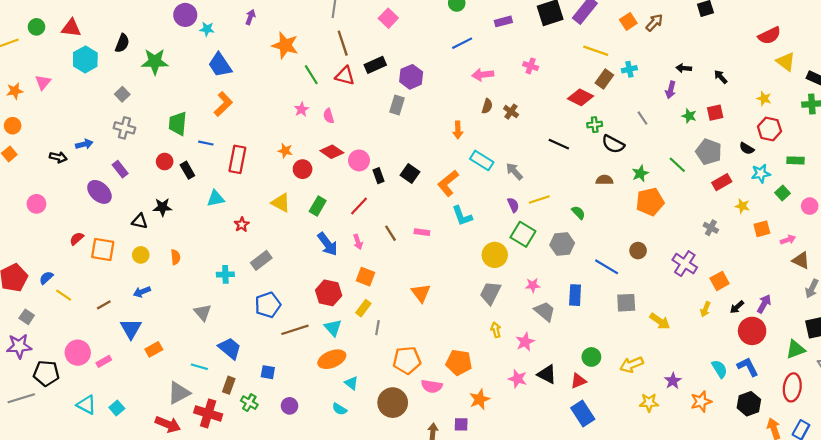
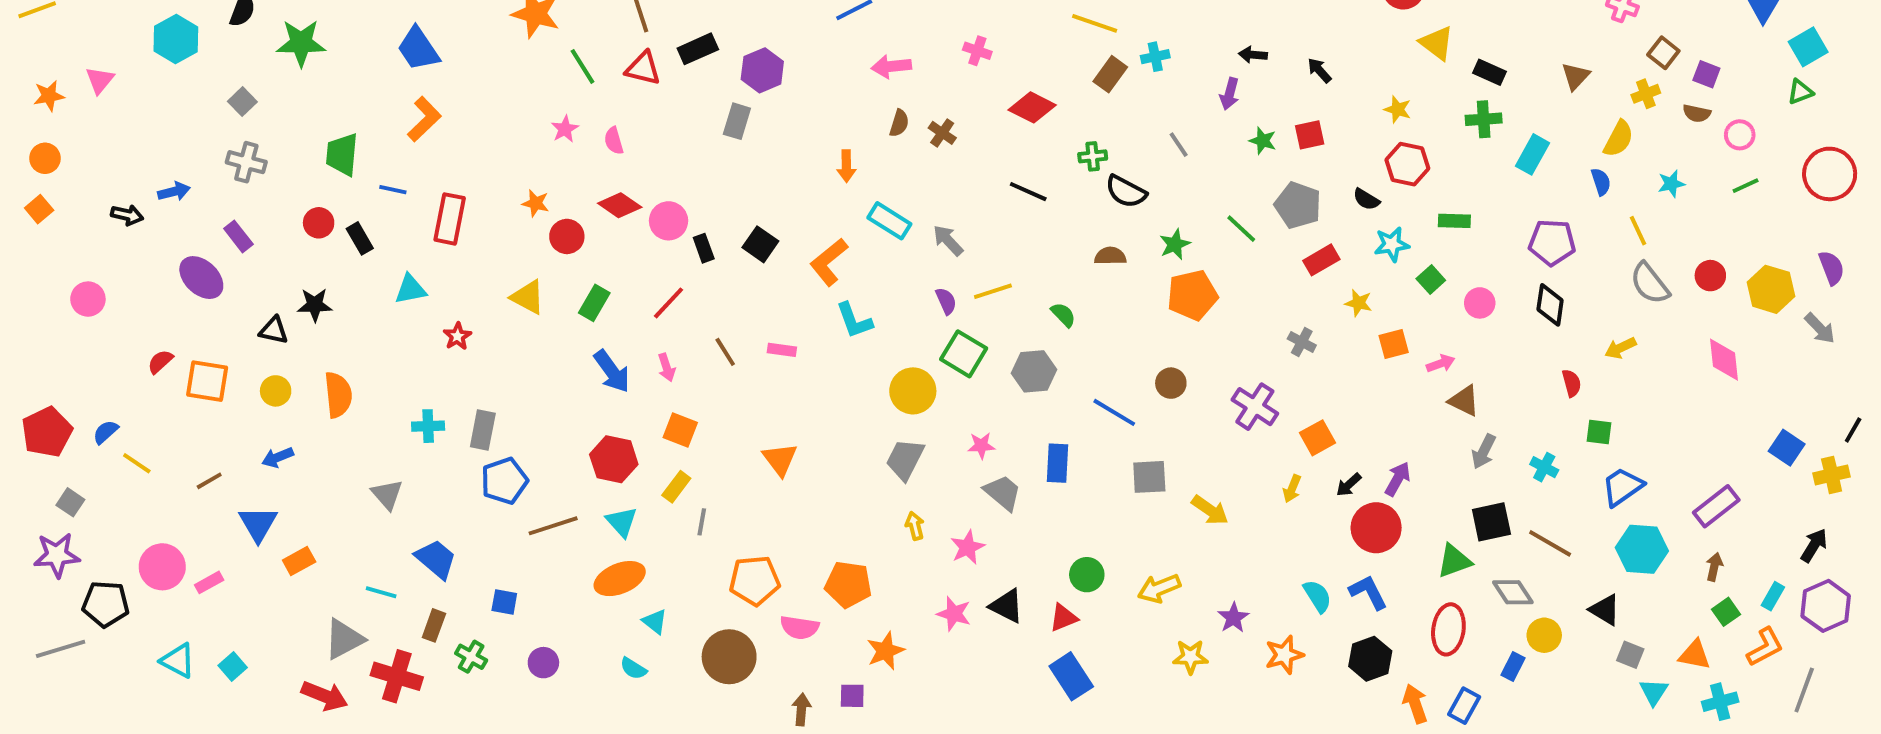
red diamond: (581, 97) -> (1032, 107), moved
orange semicircle: (175, 257) -> (338, 395), size x1.6
gray rectangle: (261, 260) -> (483, 430), moved, turned -42

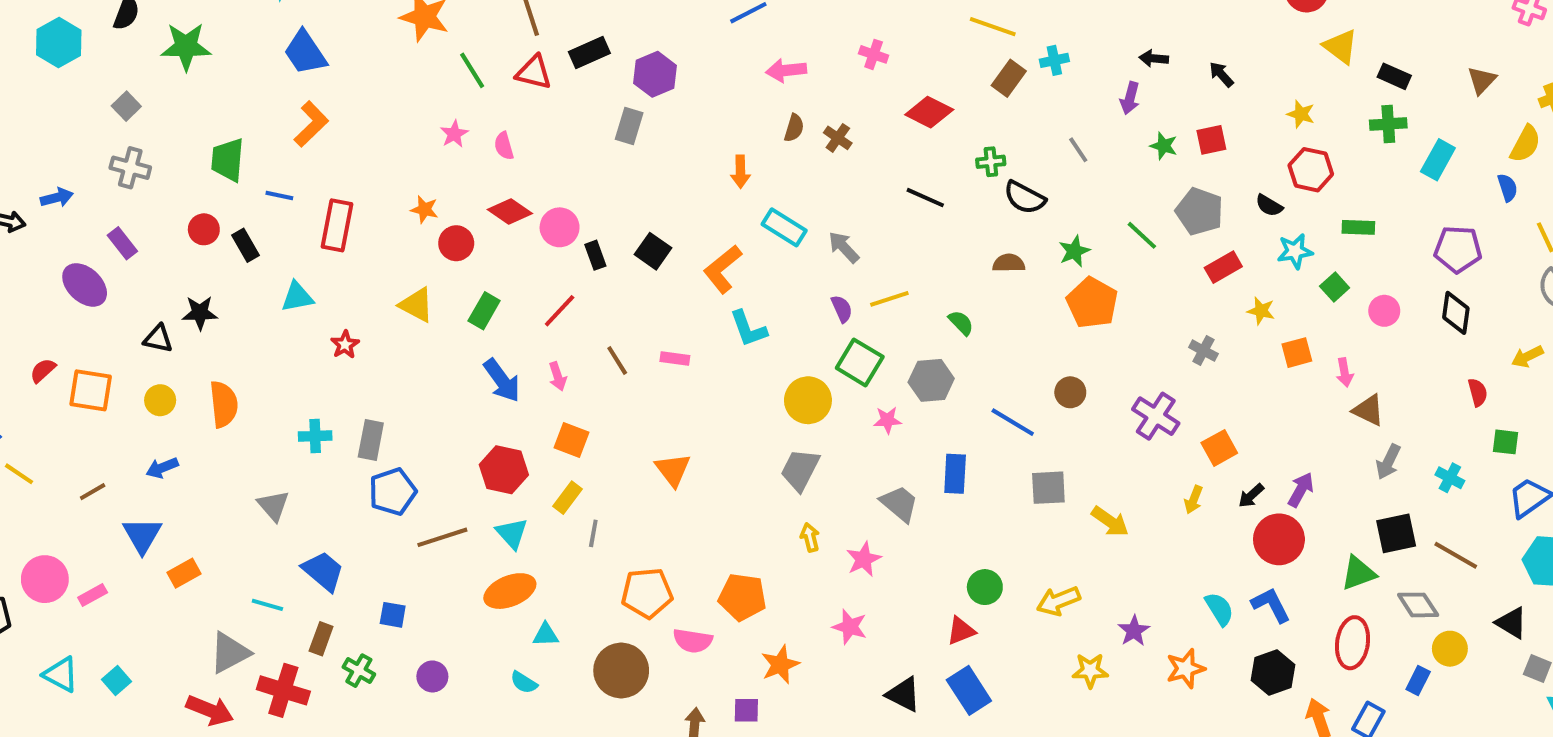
orange pentagon: (1192, 295) -> (1092, 303), turned -30
pink arrow: (1441, 364) -> (1345, 372), turned 100
pink star: (981, 446) -> (887, 420), moved
black triangle: (1007, 606) -> (903, 694), moved
cyan triangle: (655, 622) -> (546, 635), turned -40

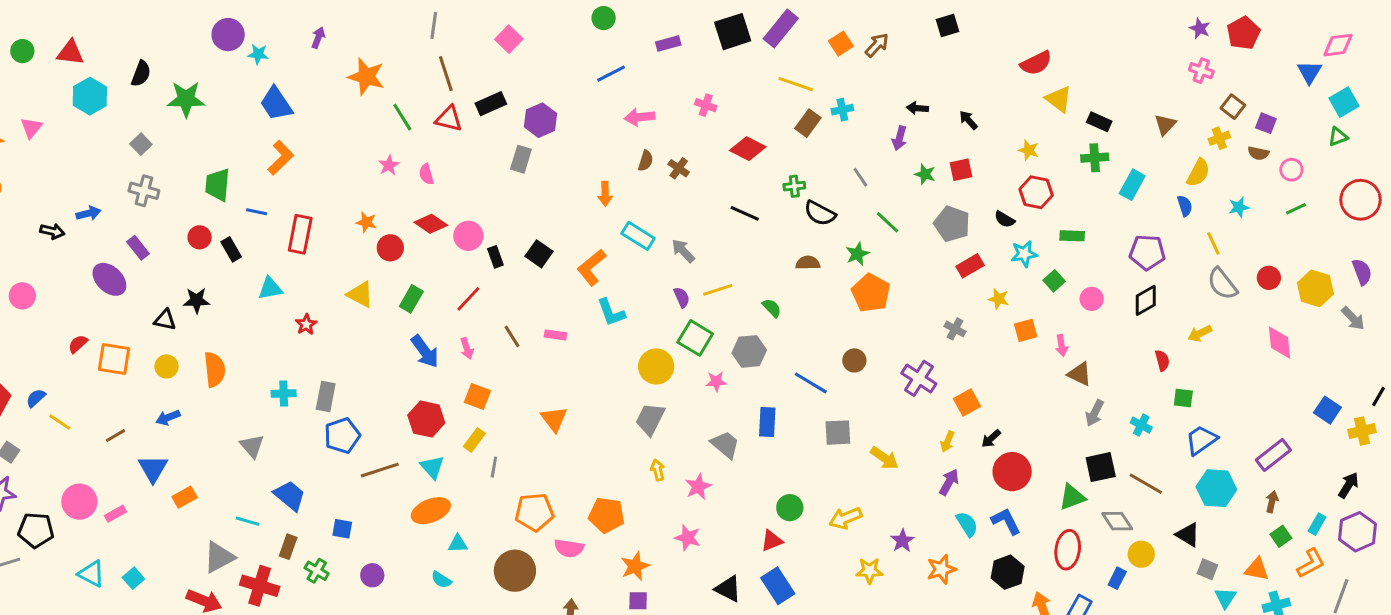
green line: (1142, 235) -> (887, 222), moved
black diamond: (1456, 313) -> (1146, 300), turned 52
purple arrow: (1301, 490) -> (949, 482), moved
purple square: (746, 710) -> (638, 601), moved

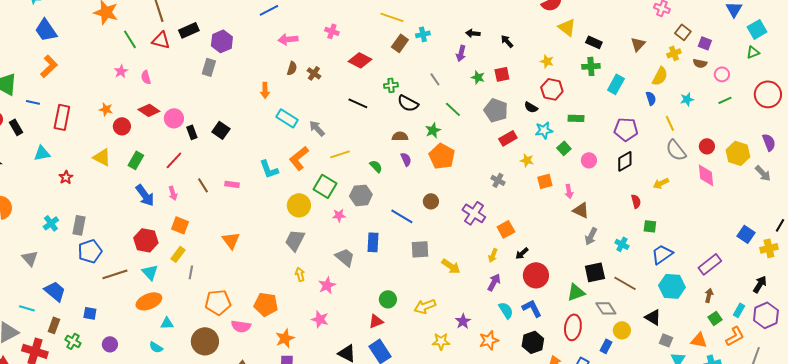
orange L-shape: (592, 267) -> (299, 158), moved
purple semicircle: (682, 297) -> (406, 159), moved
pink diamond: (1279, 342) -> (706, 175), moved
cyan cross: (284, 393) -> (51, 223), turned -35

